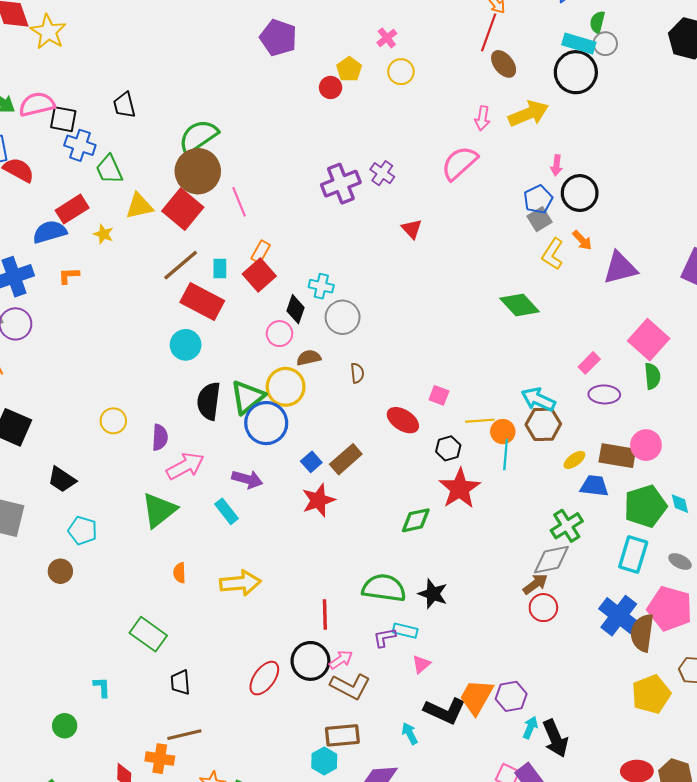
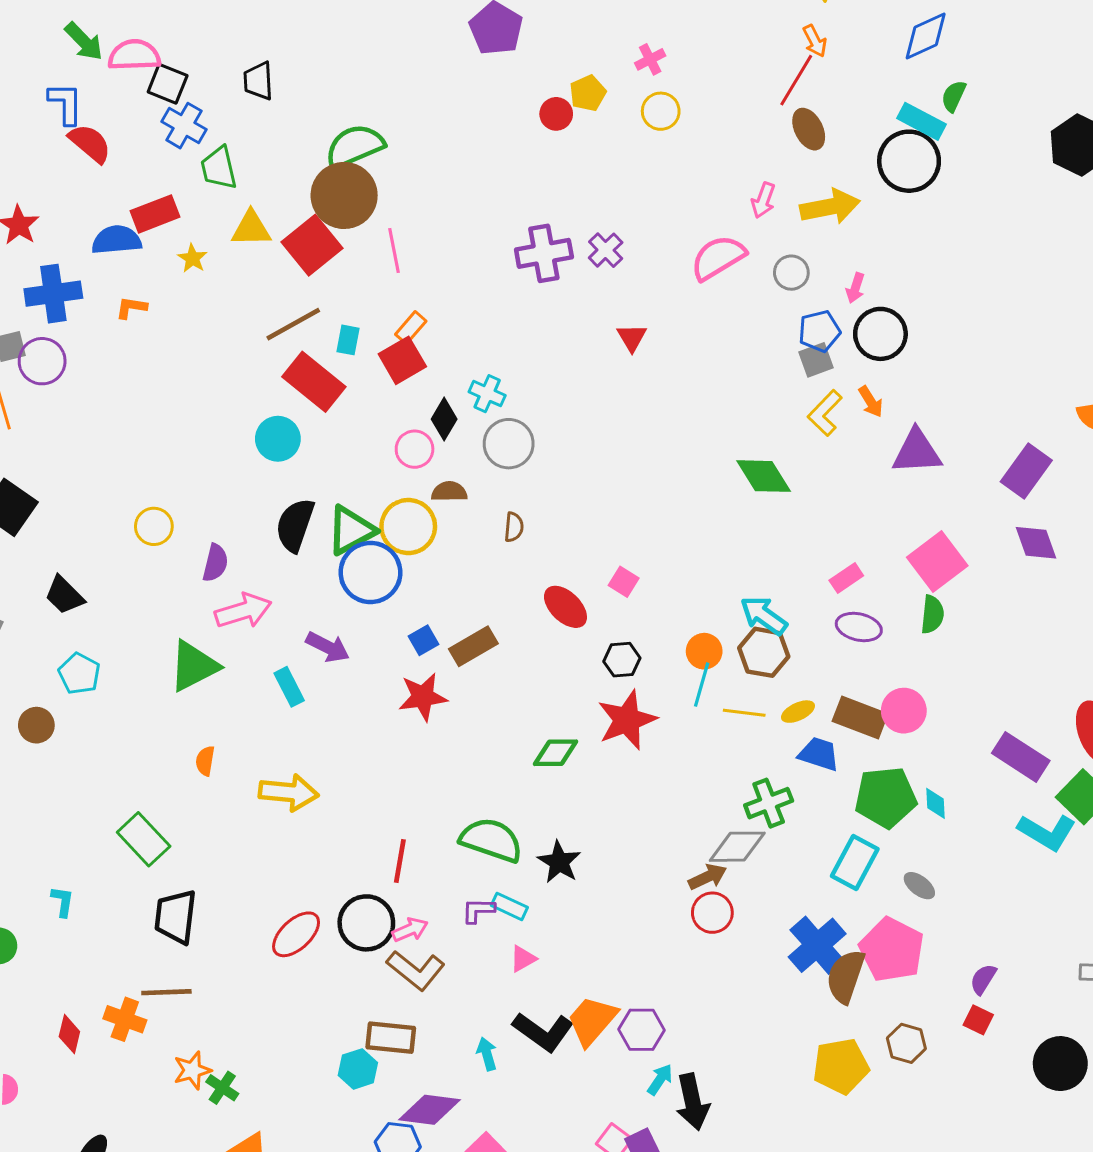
gray circle: (605, 44) -> (791, 273), moved
yellow line: (480, 421) -> (744, 713), moved
black trapezoid: (180, 682) -> (176, 917), size x1.5

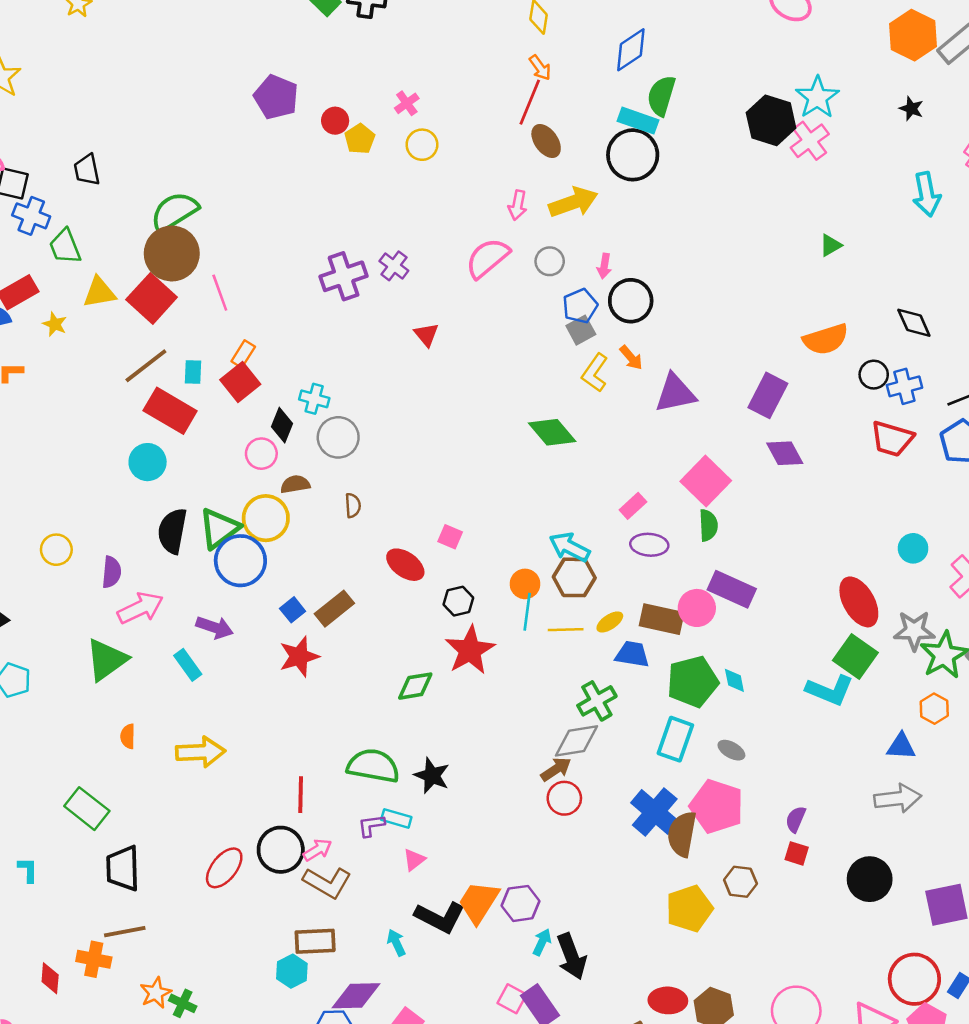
green semicircle: (954, 96) -> (661, 96), size x1.5
red circle: (556, 114) -> (335, 121), moved
purple rectangle: (1021, 757) -> (732, 589), moved

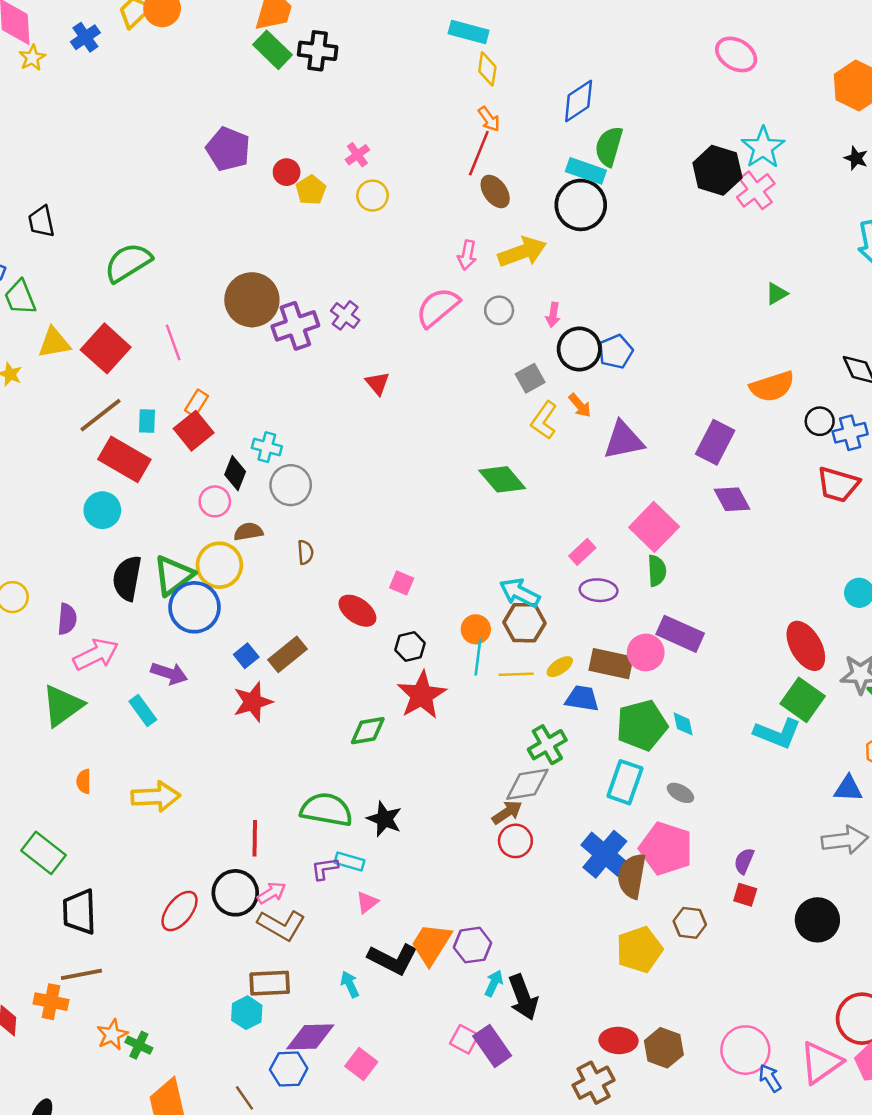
brown circle: (172, 253) -> (252, 300), moved
blue pentagon: (580, 306) -> (616, 352), moved

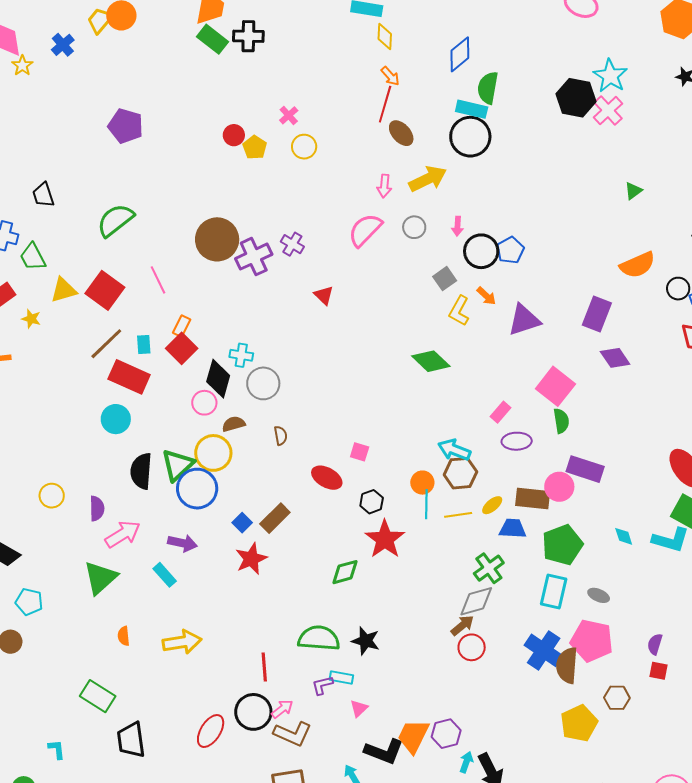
purple pentagon: (228, 149) -> (126, 126), moved
black diamond: (235, 473) -> (218, 379), size x1.4
cyan diamond: (683, 724) -> (624, 536), moved

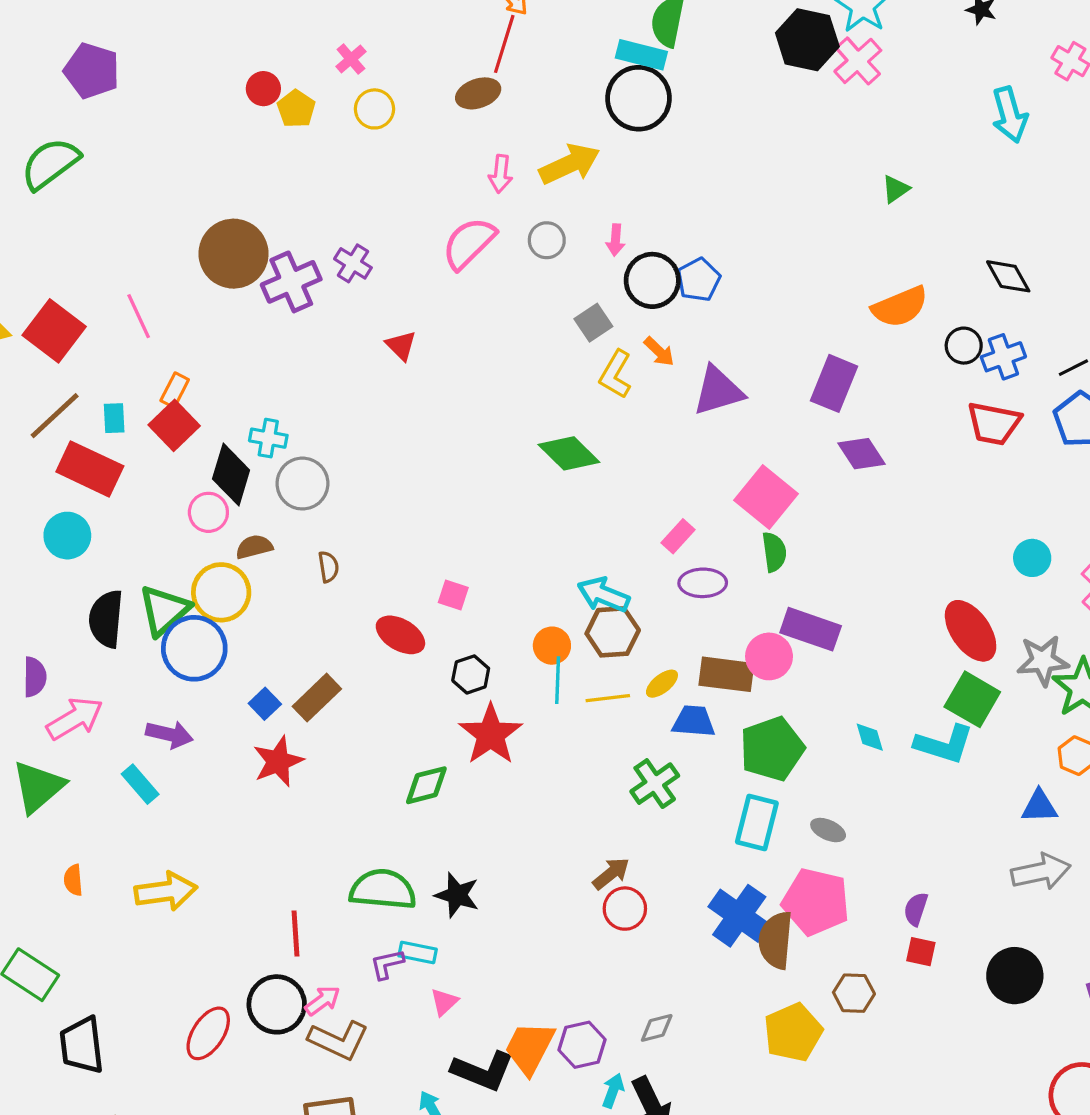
brown ellipse: (401, 133) -> (478, 93), moved, turned -68
green semicircle: (115, 220) -> (50, 164), moved
gray diamond: (476, 601) -> (657, 1028), moved, size x0.6

